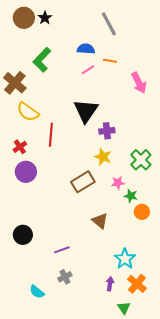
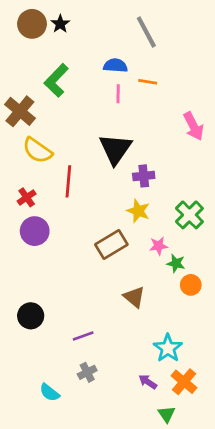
pink line: (88, 70) -> (118, 94), turned -56
pink arrow: (139, 83) -> (193, 126), moved
purple arrow: (110, 284) -> (148, 382), turned -64

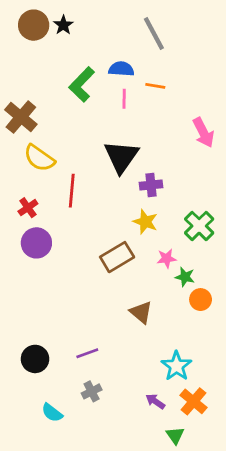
green L-shape: (56, 80) -> (82, 84), moved
black circle: (31, 316) -> (35, 359), moved

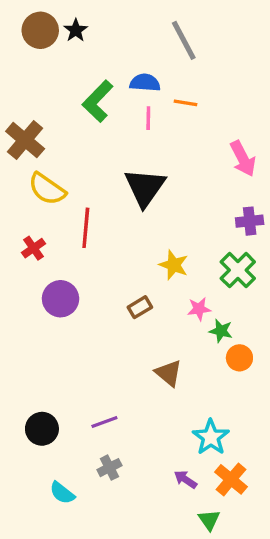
purple cross: (151, 185) -> (250, 221), moved
purple circle: (36, 243) -> (61, 299), moved
brown rectangle: (117, 257) -> (140, 307), size x0.6

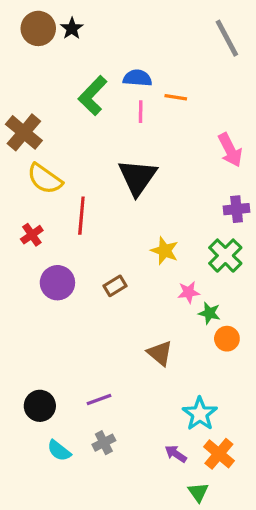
gray line: (184, 40) -> (227, 38), moved
brown rectangle: (140, 307) -> (115, 286), moved
cyan semicircle: (62, 493) -> (59, 451), moved

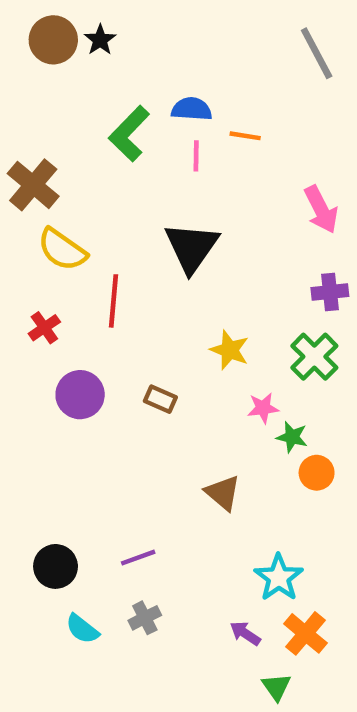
brown rectangle: (115, 286) -> (160, 399), turned 55

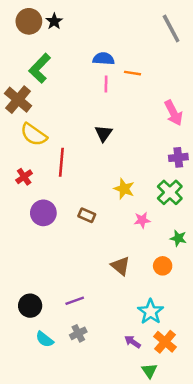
green L-shape: (129, 134) -> (40, 68), moved
black triangle: (192, 247) -> (104, 133), size x0.6
green star: (292, 437) -> (178, 238), moved
orange circle: (317, 473) -> (163, 266), moved

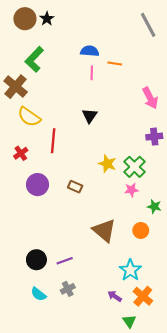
green cross: (170, 192) -> (134, 167), moved
pink star: (142, 220) -> (131, 190), moved
brown triangle: (120, 266) -> (104, 230), size x1.4
black circle: (30, 306) -> (36, 260), moved

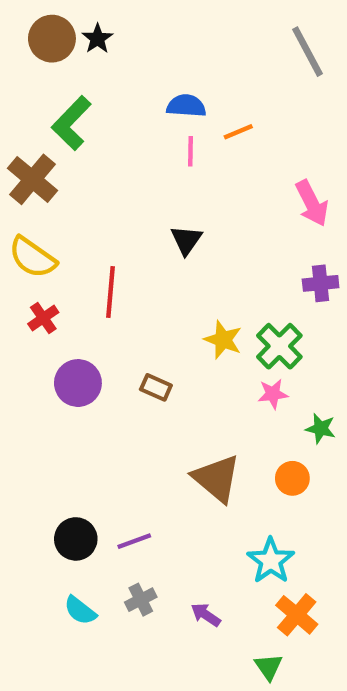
orange line: (115, 64) -> (238, 132), turned -32
yellow semicircle: (29, 117) -> (32, 257), moved
purple arrow: (115, 296) -> (206, 615), moved

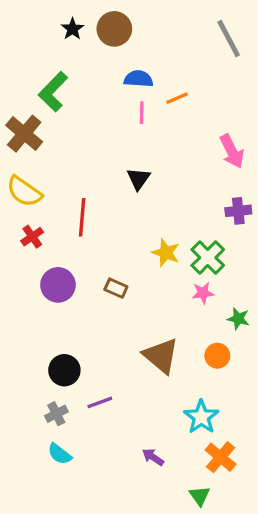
brown circle: (52, 39) -> (114, 29), moved
black circle: (76, 539) -> (64, 370), moved
gray cross: (141, 600) -> (56, 414), moved

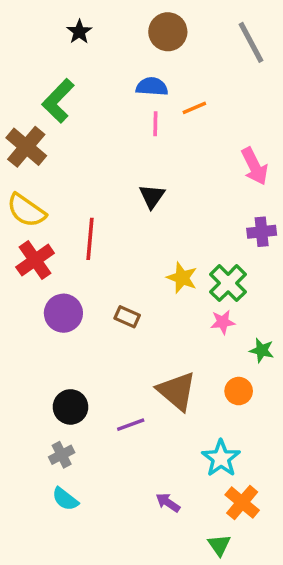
brown circle: (114, 29) -> (168, 32), moved
red cross: (32, 237) -> (35, 260), size x1.5
purple line: (100, 402) -> (131, 425), moved

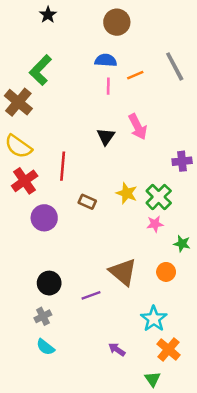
black star: (79, 32) -> (48, 15), moved
gray line: (251, 42) -> (175, 66), moved
pink arrow: (255, 166) -> (138, 127), moved
brown rectangle: (127, 317) -> (87, 202), moved

